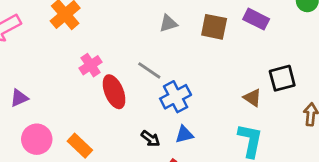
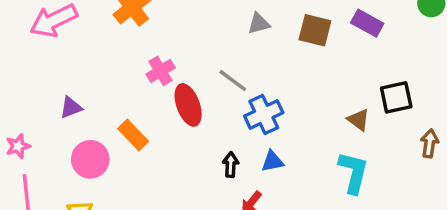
black arrow: (151, 139) -> (231, 165), turned -126
orange rectangle: (80, 146) -> (133, 135), moved

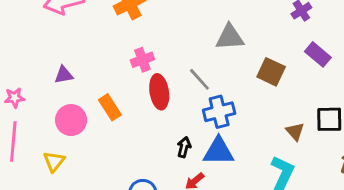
gray triangle: (259, 24) -> (230, 37), size x1.5
brown square: (315, 30) -> (271, 72), moved
blue triangle: (272, 161) -> (219, 151), size x1.6

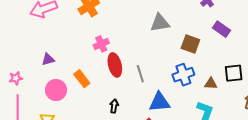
gray line: (199, 79) -> (140, 74), moved, turned 30
blue cross: (219, 112) -> (183, 75), moved
brown triangle: (295, 131) -> (211, 84), turned -40
black arrow: (184, 147) -> (114, 106), moved

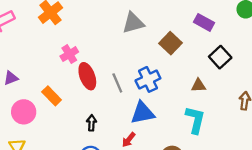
brown square: (190, 44) -> (170, 43), turned 30
black square: (234, 73) -> (220, 57), moved, turned -30
blue cross: (183, 75) -> (148, 79), moved

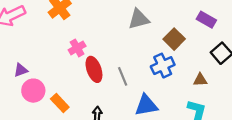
blue cross: (148, 79) -> (163, 66), moved
orange rectangle: (52, 96) -> (60, 103), moved
pink circle: (24, 112) -> (33, 91), moved

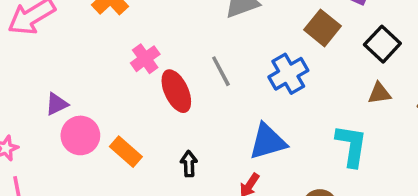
brown square: (174, 39) -> (322, 28), moved
gray line: (123, 76) -> (221, 71), moved
brown triangle: (200, 80) -> (379, 93), moved

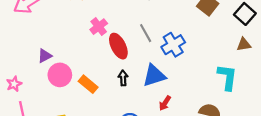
blue cross: (288, 74) -> (173, 45), moved
blue triangle: (268, 141) -> (154, 76), moved
black arrow: (189, 164) -> (123, 78), moved

